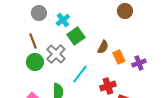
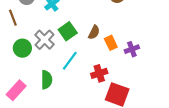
green square: (76, 36) -> (68, 31), moved
brown line: (33, 41) -> (13, 18), moved

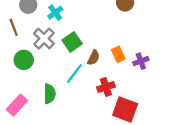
brown semicircle: (94, 32) -> (94, 58), moved
gray cross: (44, 40) -> (44, 39), moved

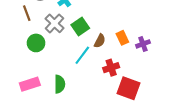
green semicircle: (50, 94) -> (60, 84), moved
pink rectangle: (17, 105) -> (30, 84), turned 30

